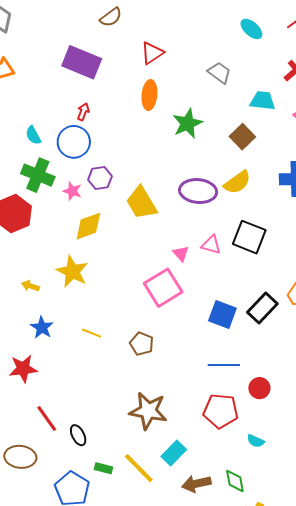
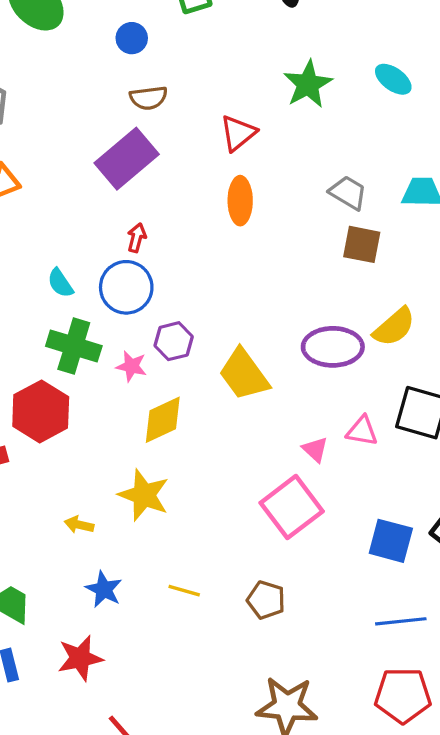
brown semicircle: (111, 17) -> (148, 98), moved, turned 35
purple rectangle: (82, 62) -> (127, 159), turned -57
gray trapezoid: (219, 73) -> (348, 193), moved
green star: (188, 123) -> (308, 84), moved
brown square: (242, 137) -> (362, 244), moved, turned -30

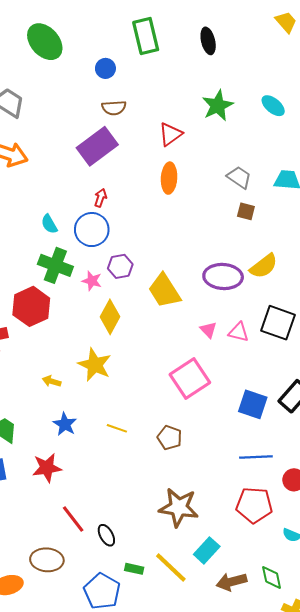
brown square: (362, 244) -> (246, 211), size x0.7
yellow diamond: (163, 420) -> (110, 317), turned -40
pink triangle: (315, 450) -> (208, 330), moved

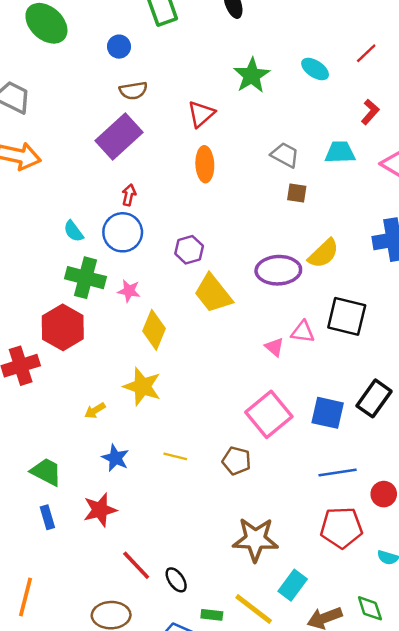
purple hexagon: (120, 266) -> (189, 250), moved
pink triangle: (208, 330) -> (274, 347), moved
pink square: (190, 379) -> (269, 414), moved
yellow arrow: (52, 381) -> (95, 411), turned -42

